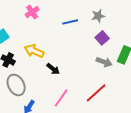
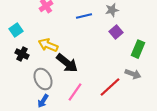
gray arrow: (104, 62) -> (133, 74), moved
black arrow: (53, 69) -> (67, 63), size x1.6
gray ellipse: (16, 85) -> (43, 79), moved

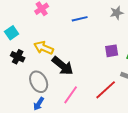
gray star: (112, 10) -> (117, 13), moved
purple square: (116, 32) -> (112, 51), moved, turned 32

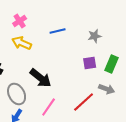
gray star: (117, 13) -> (95, 36), moved
yellow arrow: (44, 48) -> (22, 43), moved

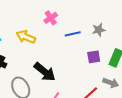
pink cross: (20, 21) -> (51, 18), moved
blue line: (58, 31) -> (73, 34), moved

